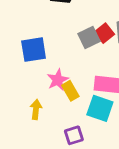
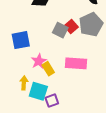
gray square: (89, 38) -> (60, 30), turned -35
cyan square: (100, 108) -> (38, 91), moved

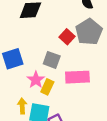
gray square: (60, 30) -> (52, 60), moved
yellow rectangle: (48, 69) -> (47, 87), turned 64

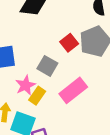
pink rectangle: (77, 77) -> (73, 90), turned -45

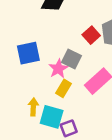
pink star: (25, 85) -> (58, 69), moved

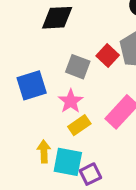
gray square: (72, 59) -> (78, 67), moved
yellow rectangle: (63, 88) -> (79, 125), turned 30

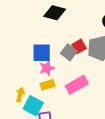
gray square: (78, 67) -> (69, 52), moved
blue square: (32, 85) -> (42, 53), moved

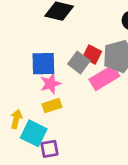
red square: (79, 46) -> (92, 55), turned -32
pink rectangle: (77, 85) -> (104, 78), moved

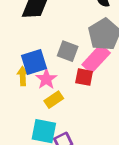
red square: (92, 55) -> (84, 77), moved
yellow arrow: (16, 119) -> (23, 76), moved

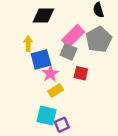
pink rectangle: (96, 59) -> (73, 36), moved
yellow arrow: (23, 76) -> (28, 44), moved

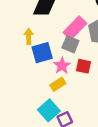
pink star: (50, 74) -> (62, 66), moved
cyan square: (47, 116) -> (49, 110), turned 36

